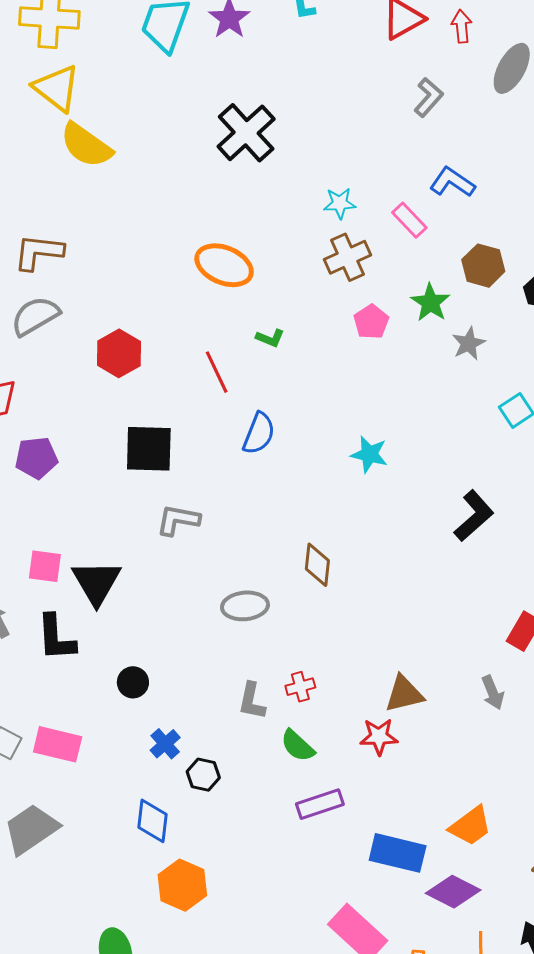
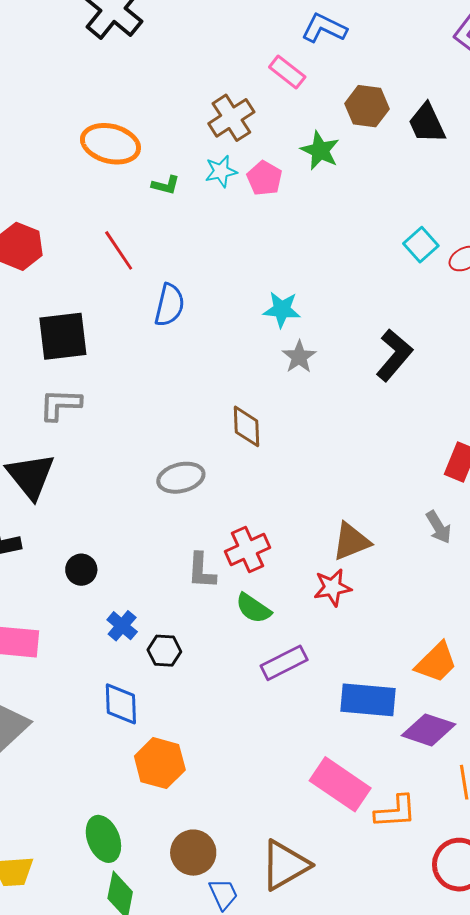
cyan star: (340, 203) -> (221, 171), moved
green L-shape: (270, 338) -> (166, 185), moved
gray star: (469, 343) -> (299, 357), moved
gray L-shape: (178, 520) -> (60, 404), moved
red cross: (300, 687) -> (247, 550), size x1.5

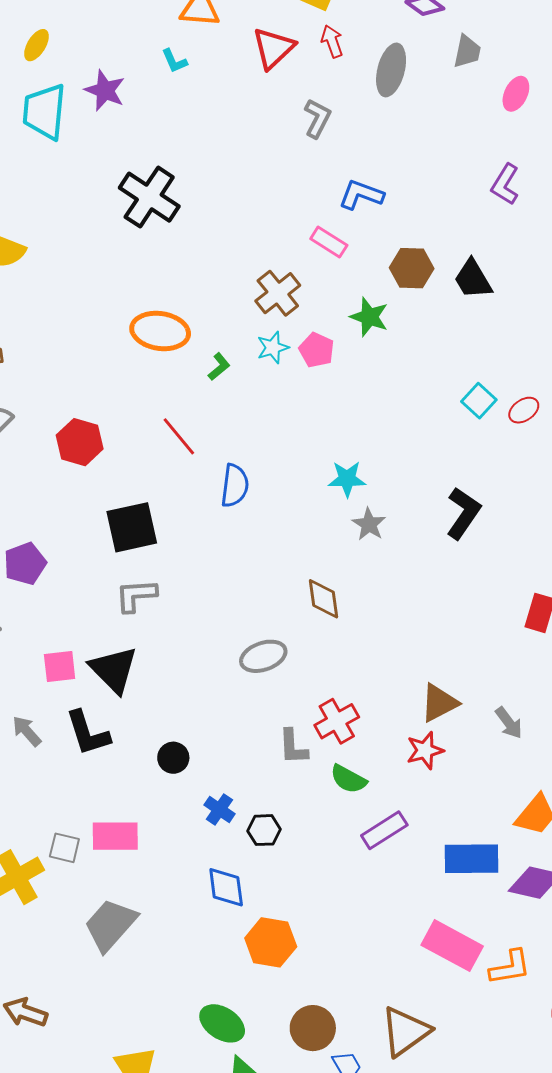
green L-shape: (166, 185) -> (219, 367), turned -48
gray arrow: (439, 527) -> (509, 723), moved
green ellipse: (103, 839) -> (222, 1023), turned -30

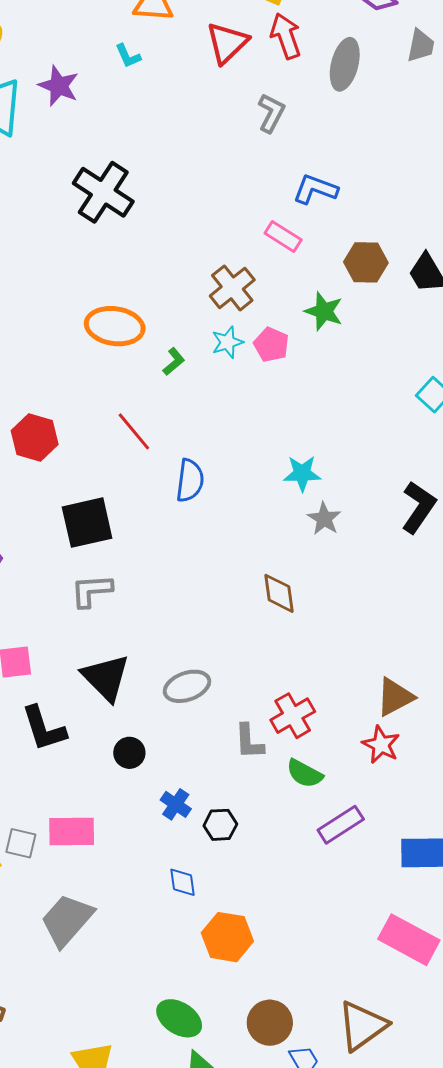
red arrow: (332, 41) -> (286, 36), size x1.4
gray ellipse: (263, 656) -> (187, 686), moved
black triangle: (114, 670) -> (106, 678), moved
red star: (425, 750) -> (381, 745), turned -30
blue diamond: (226, 887) -> (183, 882), size x0.7

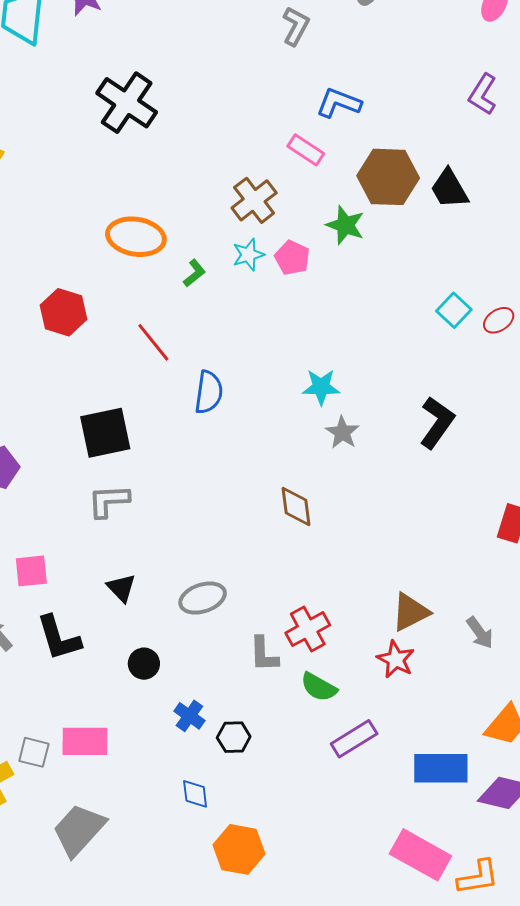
brown hexagon: (366, 262) -> (388, 177), size x1.4
red hexagon: (35, 437) -> (63, 312), moved
black triangle: (106, 678) -> (121, 588), size x0.6

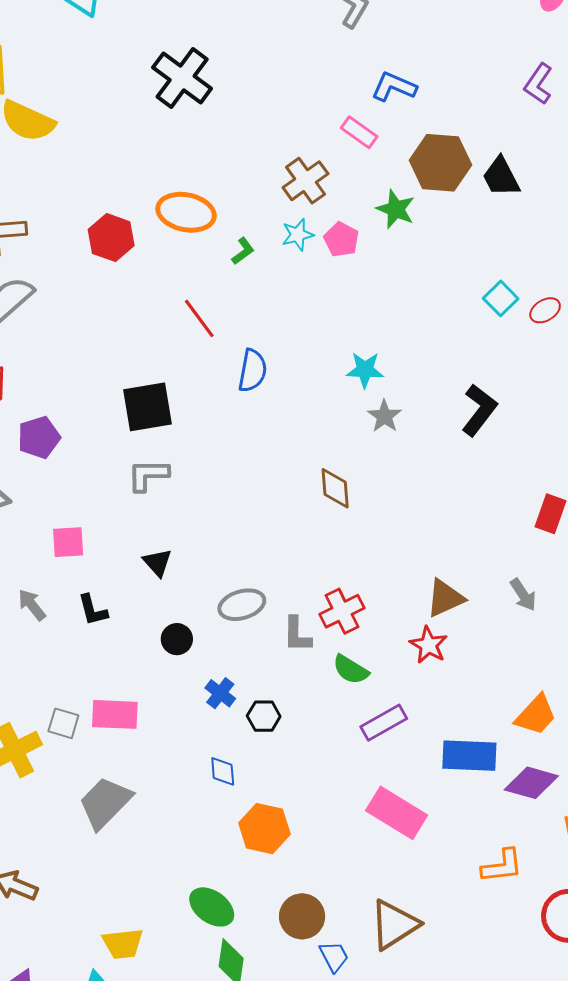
red hexagon: (63, 312) -> (111, 238), moved
gray ellipse: (203, 598) -> (242, 605), moved
gray arrow: (480, 633) -> (523, 595), moved
black L-shape: (59, 638) -> (93, 610), size x0.7
pink rectangle: (420, 855) -> (397, 813), moved

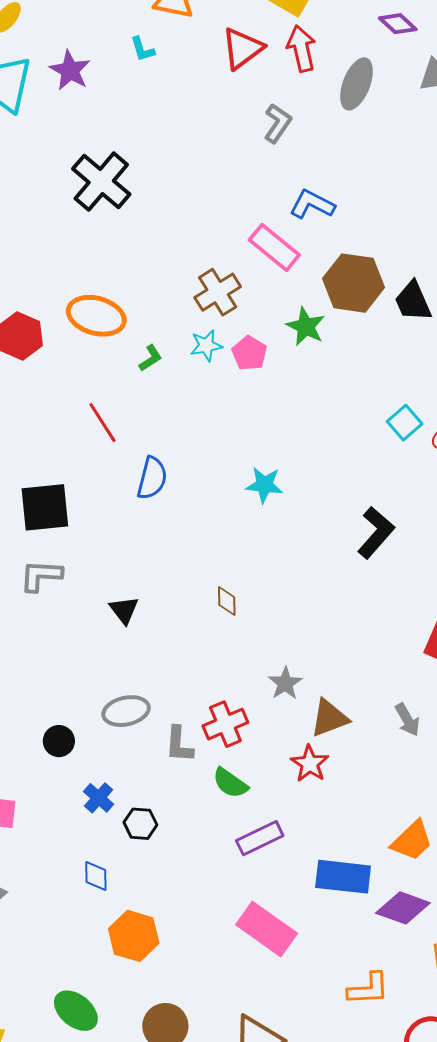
pink rectangle: (359, 132) -> (274, 247), size x1.4
gray star: (384, 416) -> (285, 683), moved
brown diamond: (335, 488) -> (227, 601), size x0.7
black triangle: (157, 563) -> (124, 610), moved

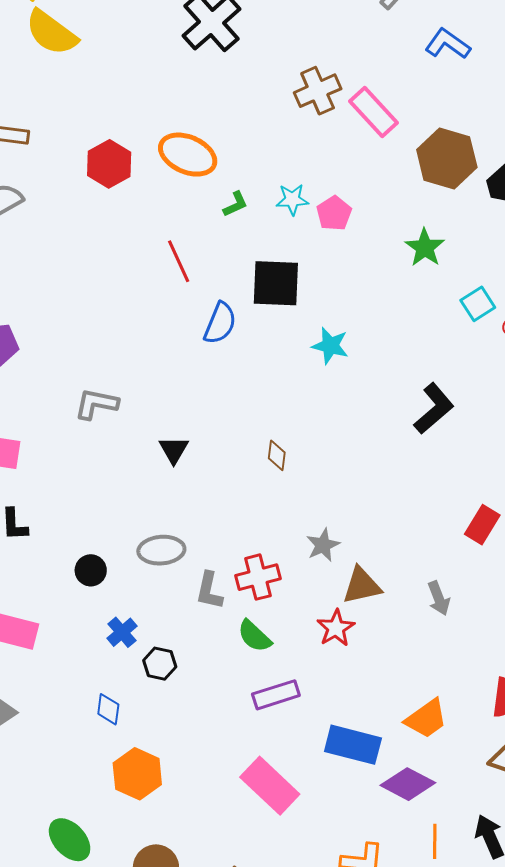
blue L-shape: (312, 204) -> (448, 44), moved
brown cross: (218, 292) -> (318, 91), moved
green star: (306, 327) -> (425, 248), moved
black square: (45, 507) -> (276, 283), moved

